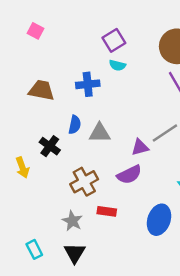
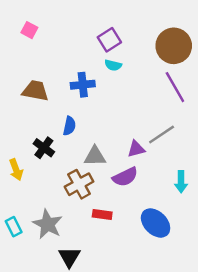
gray triangle: (100, 133) -> (95, 156), moved
blue ellipse: (159, 220) -> (156, 223), turned -64
gray star: (72, 221) -> (48, 224), moved, size x1.4
cyan rectangle: (34, 249) -> (14, 227), moved

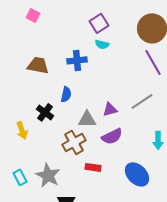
purple triangle: (136, 149) -> (110, 109), moved

